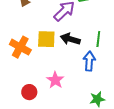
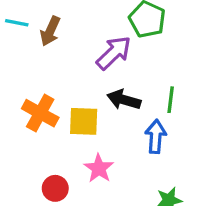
yellow square: (46, 39) -> (84, 121), moved

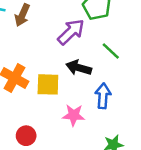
green line: (171, 100) -> (111, 51), moved, turned -54
pink star: (99, 168) -> (74, 115), moved, turned -30

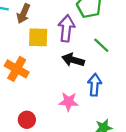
purple arrow: (71, 32) -> (66, 28), turned -40
yellow square: (48, 84) -> (38, 37), moved

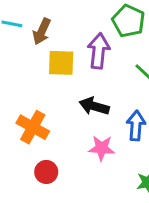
black arrow: (73, 60) -> (94, 106), moved
orange cross: (17, 69) -> (33, 127), moved

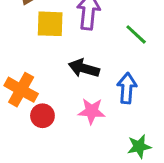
red circle: (46, 172) -> (42, 116), moved

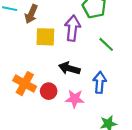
red circle: (42, 116) -> (49, 91), moved

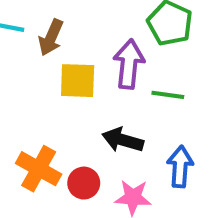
green line: (106, 44) -> (168, 95), moved, turned -35

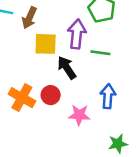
black arrow: (123, 140) -> (67, 68), moved, turned 40
red circle: (84, 183) -> (51, 95), moved

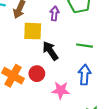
purple arrow: (77, 34) -> (54, 13), moved, size x0.6
green line: (100, 53) -> (85, 46), moved

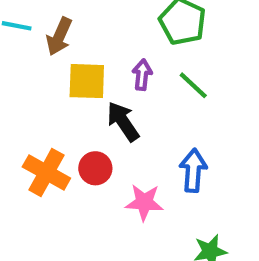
purple arrow: (54, 13) -> (142, 75), moved
green line: (85, 46) -> (193, 85), moved, turned 35

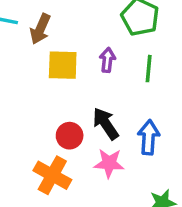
green line: (193, 85) -> (149, 69), turned 52
black arrow: (123, 121) -> (106, 124), moved
orange cross: (46, 173) -> (52, 175), moved

